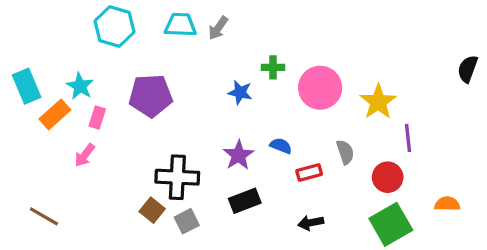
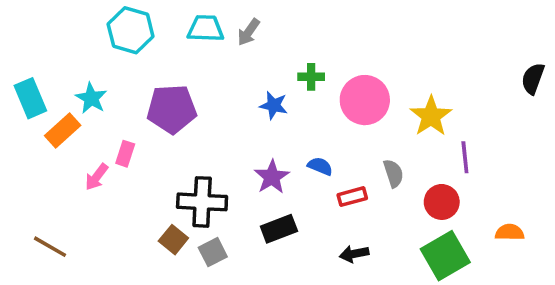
pink rectangle: (97, 118) -> (125, 154), moved

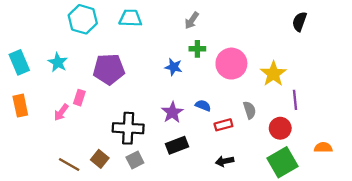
gray arrow: (249, 32) -> (192, 20), moved
black semicircle: (533, 79) -> (299, 22), moved
orange rectangle: (63, 130) -> (20, 106), moved, turned -60
brown square: (173, 240) -> (100, 159), moved
brown line: (50, 247) -> (69, 165), moved

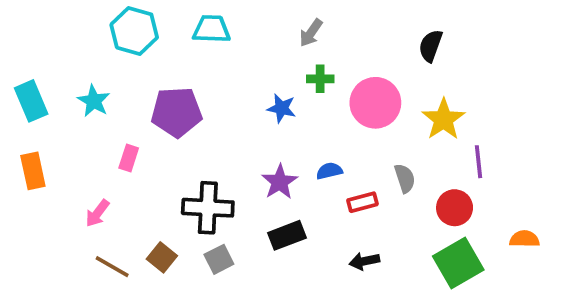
black semicircle: (299, 22) -> (431, 46), moved
blue semicircle: (203, 106) -> (329, 171), turned -35
pink arrow: (61, 112) -> (97, 213), moved

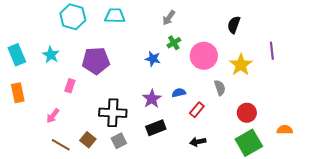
green cross: (320, 79) -> (174, 43), turned -32
purple line: (478, 162) -> (272, 51), moved
gray semicircle: (405, 178) -> (220, 88), moved
red rectangle: (362, 202) -> (197, 110), turned -35

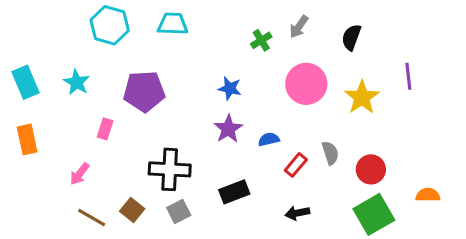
gray arrow: (169, 18) -> (299, 27), moved
green cross: (174, 43) -> (261, 40), moved
gray semicircle: (220, 88) -> (330, 153), moved
purple star: (152, 99) -> (228, 129), moved

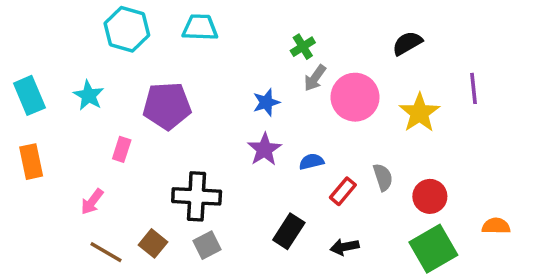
gray arrow: (299, 27) -> (315, 78), moved
black semicircle: (351, 37) -> (407, 43), turned 40
blue star: (230, 88) -> (266, 102), turned -30
black rectangle: (234, 192) -> (289, 231), moved, turned -36

